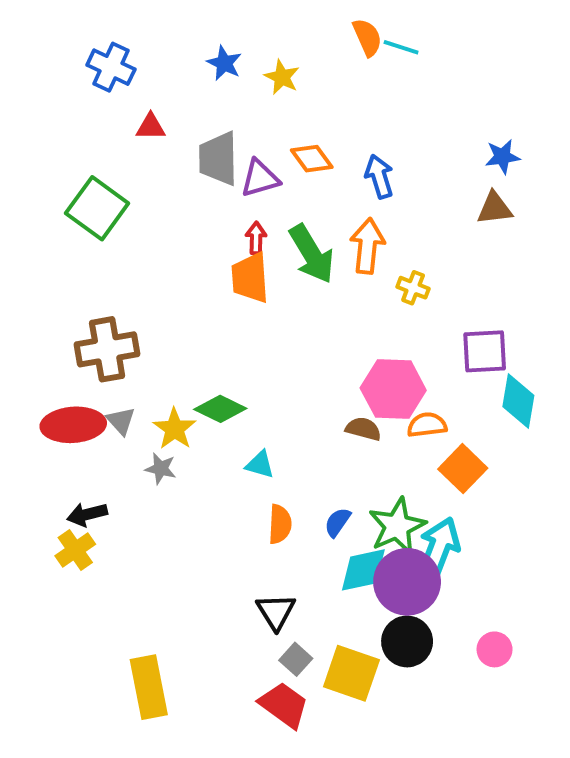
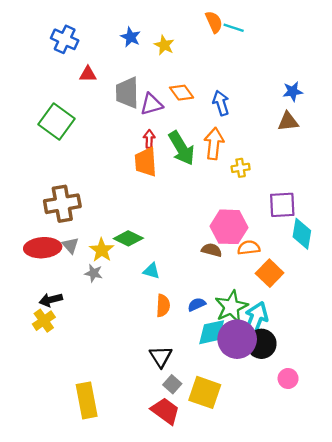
yellow cross: (413, 288) -> (241, 168), turned -30
blue semicircle: (338, 522) -> (197, 304), turned 30
black circle: (407, 641) -> (261, 344), moved

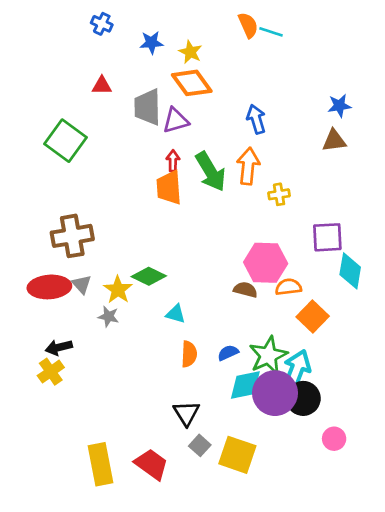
blue star: (131, 37) -> (151, 43), turned -30
blue cross: (65, 39) -> (102, 24), moved, size x0.7
orange diamond: (182, 93) -> (192, 83), moved, size x1.4
red trapezoid: (165, 411) -> (151, 464), moved

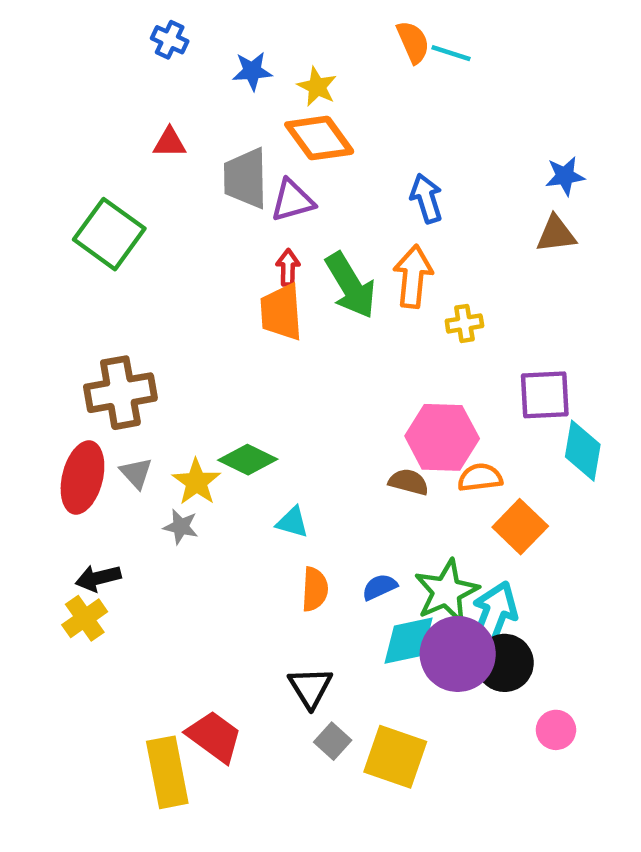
red ellipse: (49, 287) -> (82, 478), turned -72
red trapezoid: (151, 464) -> (214, 737), moved

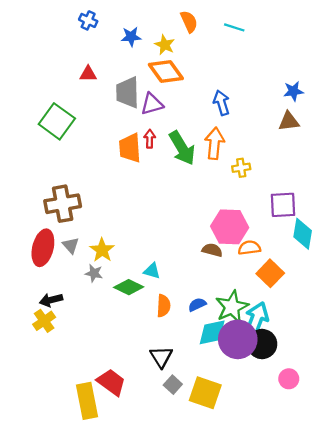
orange semicircle: (413, 42) -> (189, 22), moved
orange trapezoid: (281, 312) -> (130, 148), moved
green diamond: (248, 460) -> (129, 287), moved

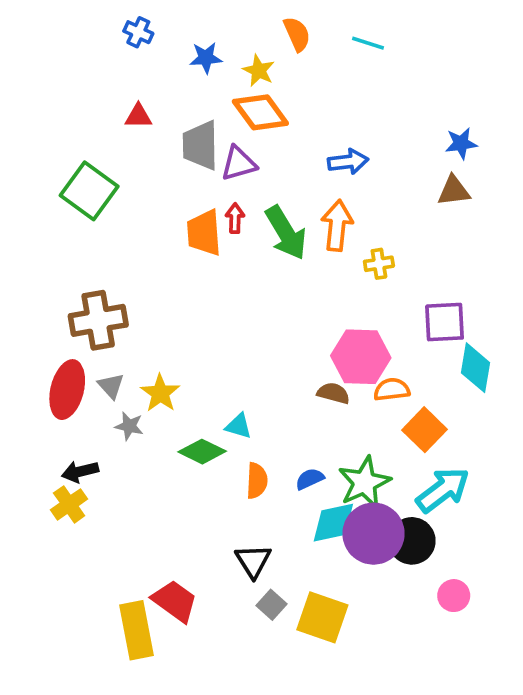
blue arrow: (222, 103) -> (348, 162), turned 100
gray star: (94, 273) -> (129, 426), moved
cyan arrow: (256, 320) -> (443, 490), moved, turned 32

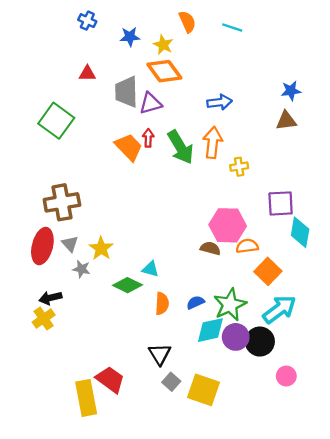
orange trapezoid: (204, 233) -> (129, 147), turned 140
purple circle: (373, 534) -> (236, 337), size x0.7

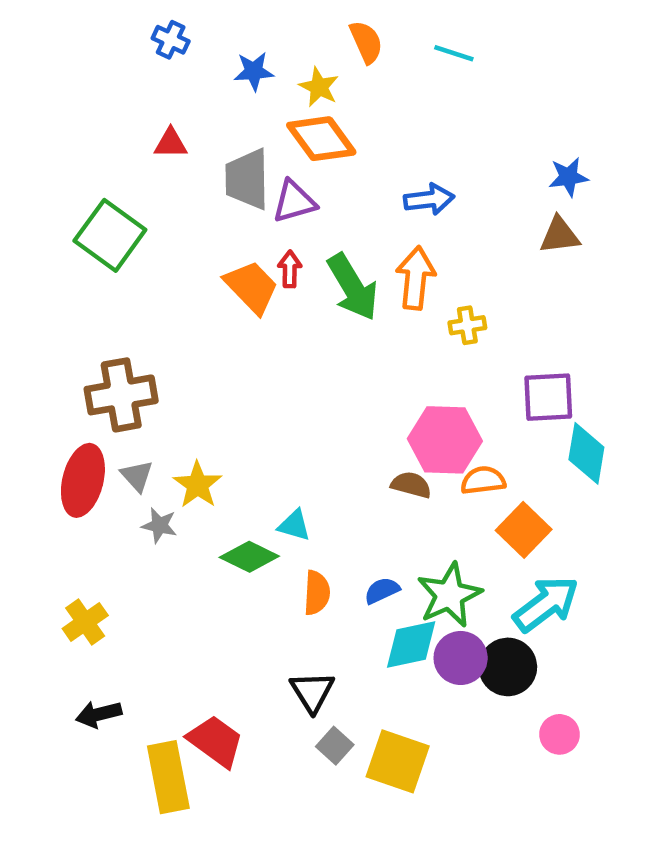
black arrow: (50, 298) -> (99, 714), moved

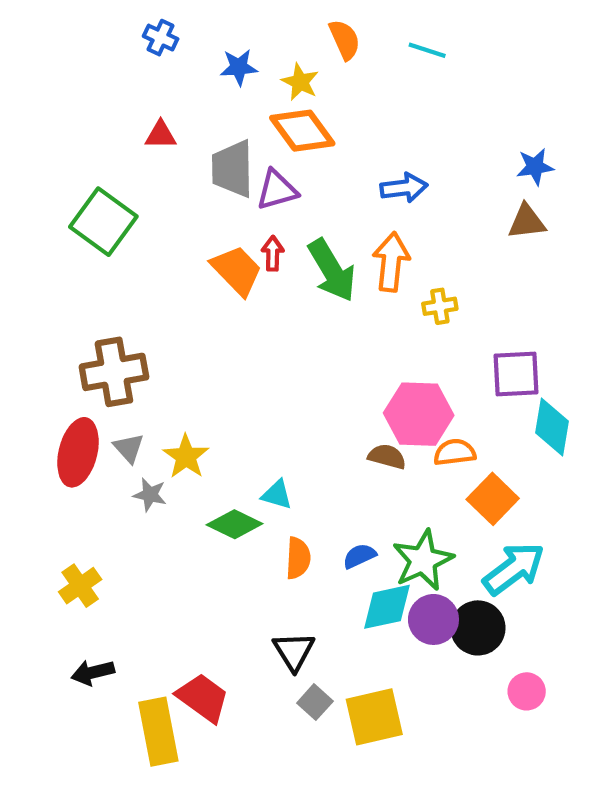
yellow square: (398, 761) -> (374, 717), turned -32

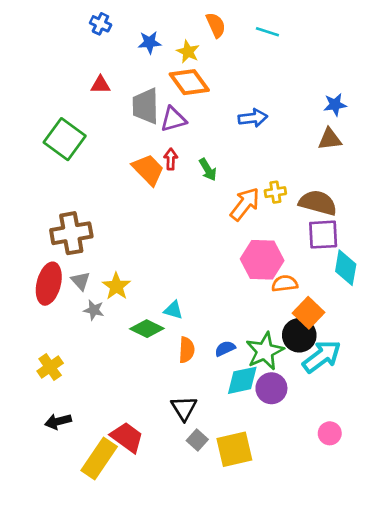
orange arrow: (391, 262) -> (245, 204), moved, turned 32
green arrow: (332, 270) -> (208, 170), size x0.6
brown semicircle: (387, 457) -> (318, 203), moved, size x1.6
black circle: (478, 628) -> (299, 335), moved
yellow rectangle: (158, 732) -> (99, 459), turned 45

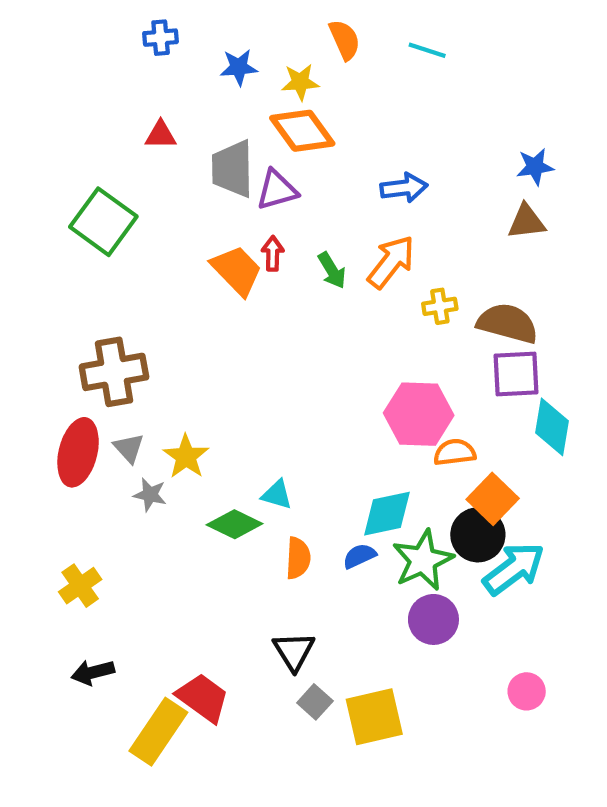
blue cross: (100, 24) -> (161, 38), turned -30
yellow star: (188, 52) -> (300, 82), turned -30
orange arrow: (245, 204) -> (391, 262), moved
cyan diamond: (242, 380) -> (387, 514), moved

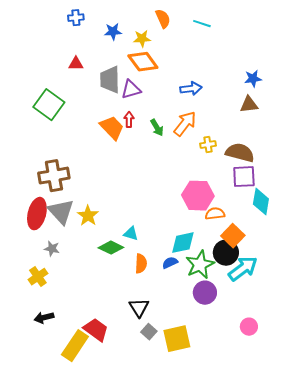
gray triangle: (129, 448) -> (61, 212), size x1.8
gray star: (150, 495) -> (52, 249), moved

